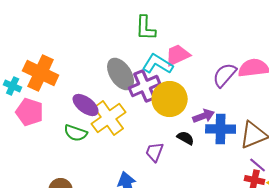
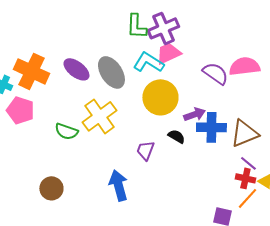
purple semicircle: (225, 75) -> (215, 73), turned 84
purple cross: (145, 86) -> (163, 28), moved
purple ellipse: (86, 105) -> (76, 69), moved

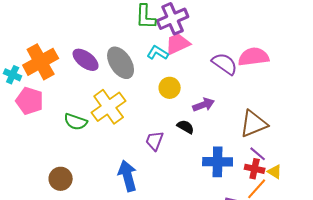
cyan L-shape: (148, 62) -> (158, 53), size x0.7
orange cross: (31, 71) -> (41, 62), turned 36
yellow circle: (160, 97) -> (170, 88), size x0.6
blue cross: (211, 127) -> (218, 162), moved

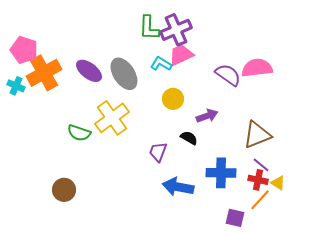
pink pentagon: (30, 101) -> (24, 50), moved
blue arrow: (128, 176) -> (178, 187), moved, turned -64

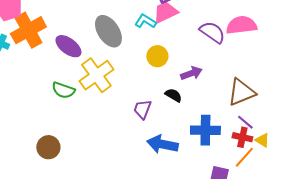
purple ellipse: (89, 71) -> (68, 46), moved

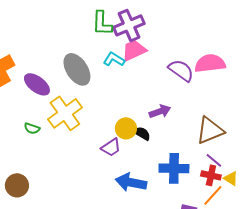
yellow circle: (157, 56) -> (126, 128), moved
green semicircle: (63, 90) -> (32, 128), size x0.7
purple trapezoid: (142, 109) -> (111, 147), turned -145

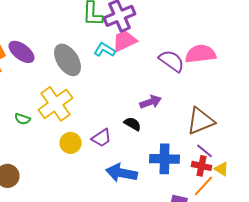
purple ellipse: (37, 84) -> (22, 52), moved
yellow circle: (126, 128) -> (70, 143), moved

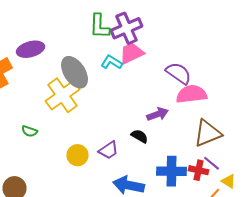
purple ellipse: (22, 52) -> (30, 49), moved, turned -52
pink semicircle: (200, 54) -> (192, 94), moved
yellow cross: (56, 104) -> (62, 95), moved
red cross: (202, 166) -> (198, 170), moved

